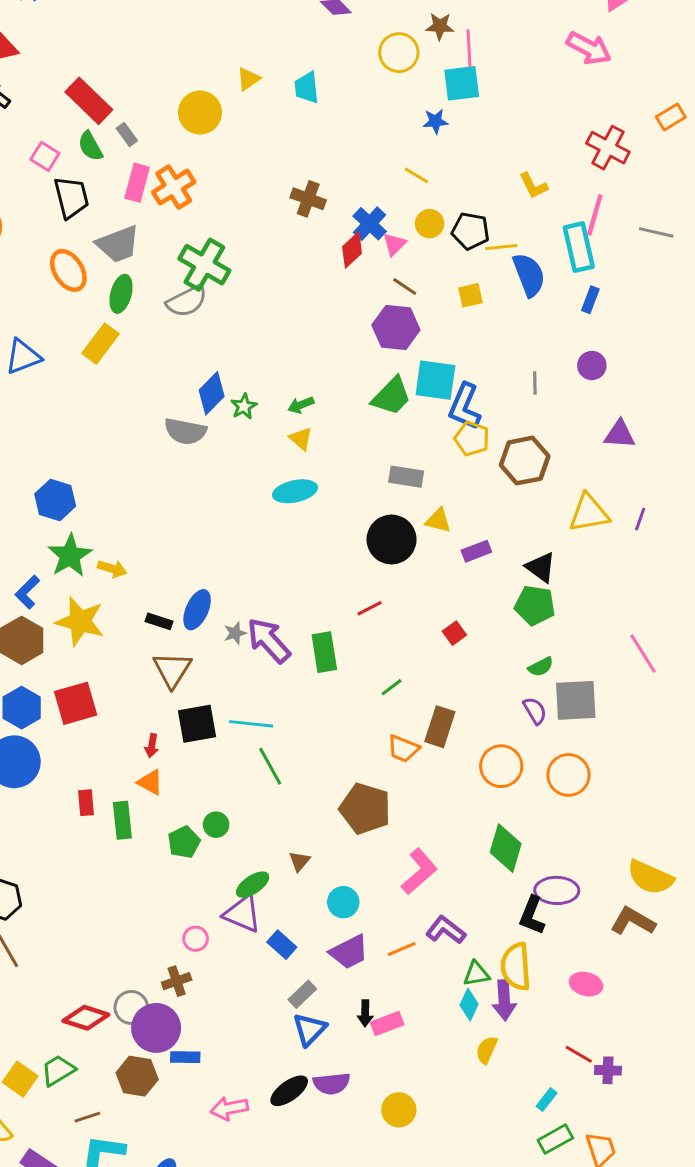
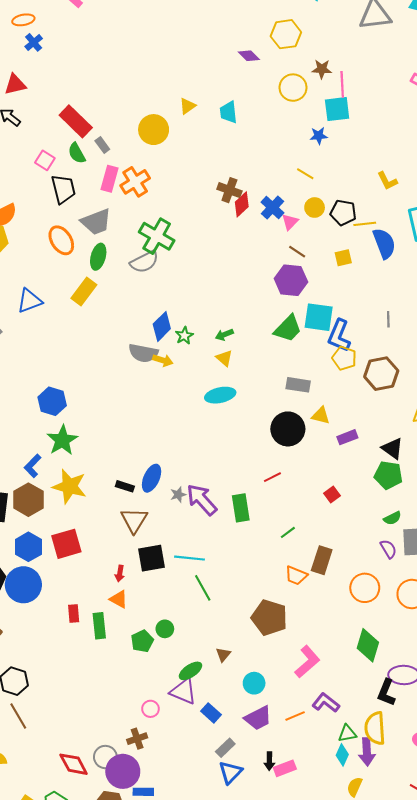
red diamond: (352, 250) -> (242, 204), moved
yellow arrow: (112, 569) -> (163, 360), moved
red diamond: (86, 1018) -> (74, 764), turned 44

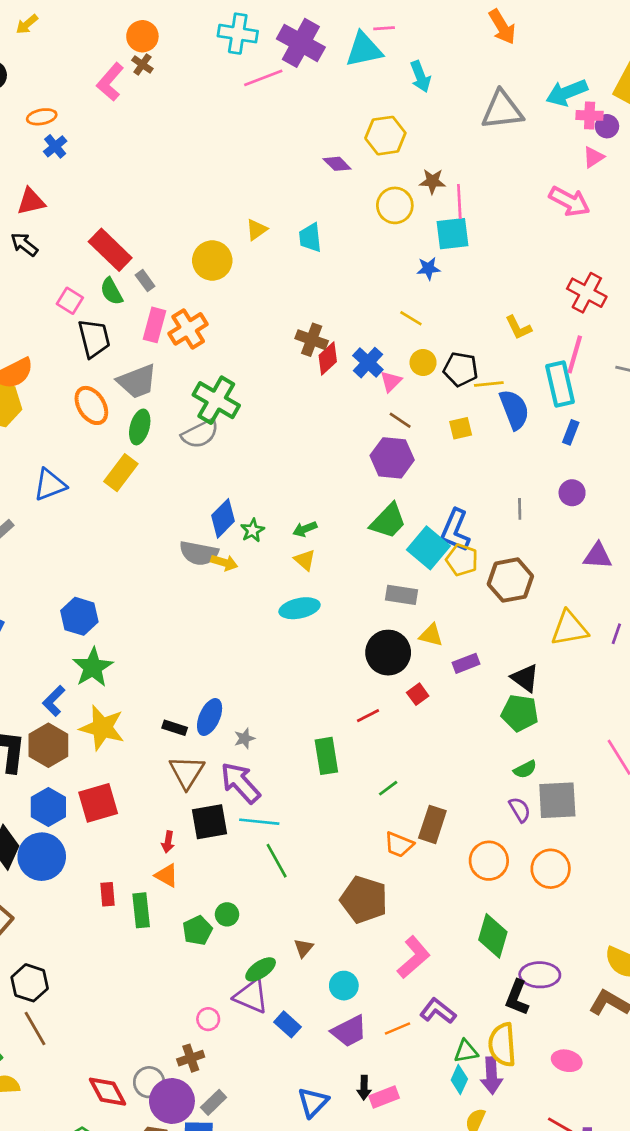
cyan square: (319, 317) -> (428, 548), moved, turned 32
red square: (332, 495) -> (418, 694), moved
purple arrow: (202, 500) -> (240, 783), moved
gray rectangle: (225, 748) -> (214, 1102), moved

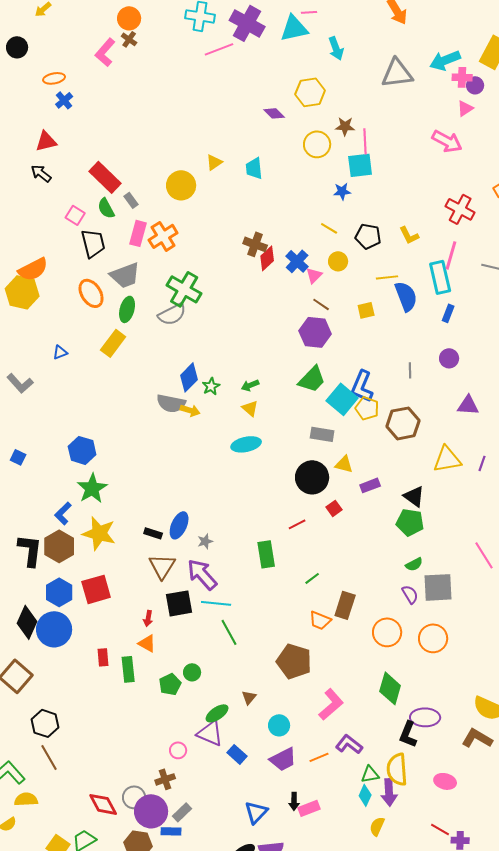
black pentagon: (461, 369) -> (368, 236), moved
blue triangle: (50, 485) -> (60, 352), size x0.6

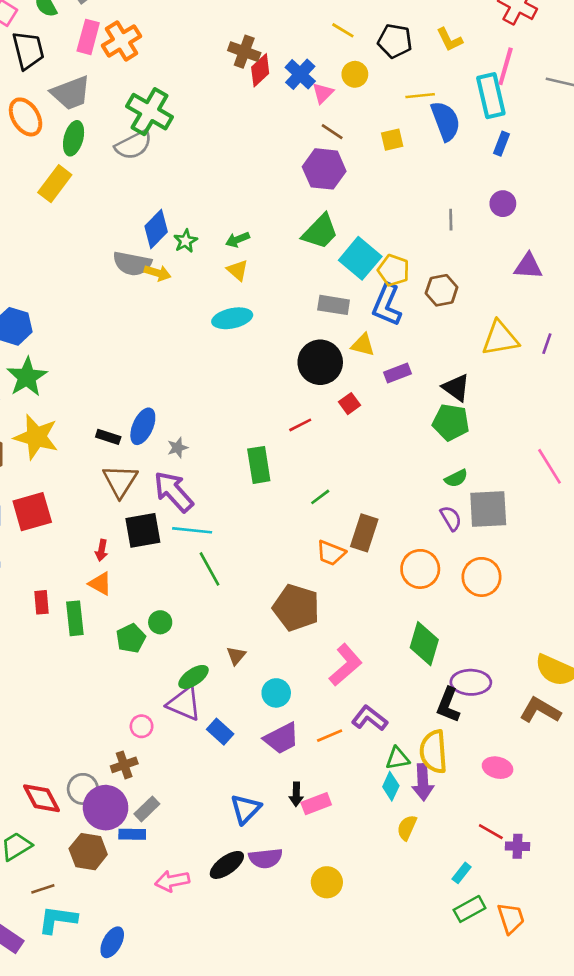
blue L-shape: (362, 386) -> (387, 305), moved
brown hexagon: (403, 423) -> (442, 290), size x0.7

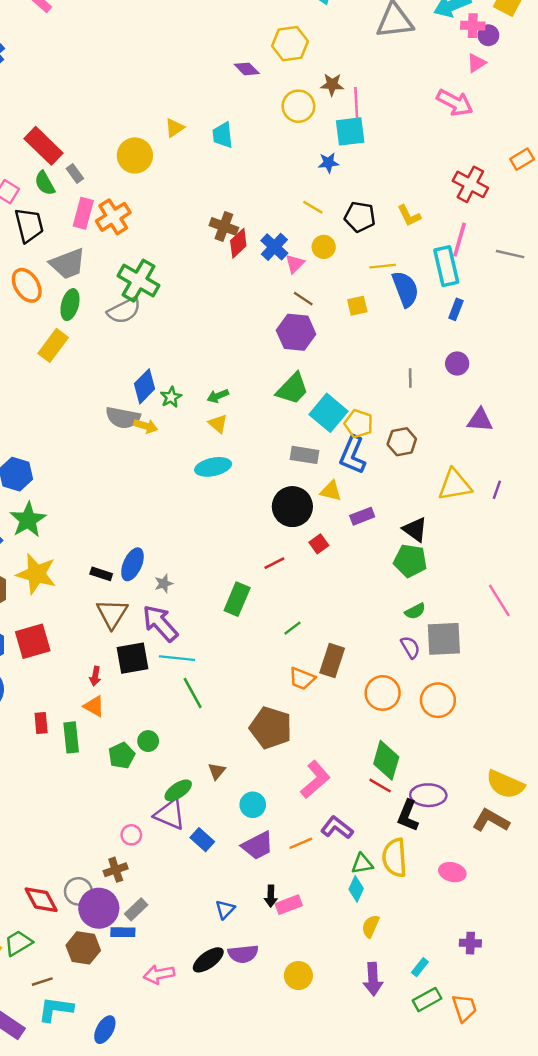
green rectangle: (259, 465) -> (237, 599), turned 32
purple arrow: (423, 782) -> (373, 979), moved
blue triangle: (246, 809) -> (225, 909), size x0.7
red line: (491, 832) -> (380, 786), moved

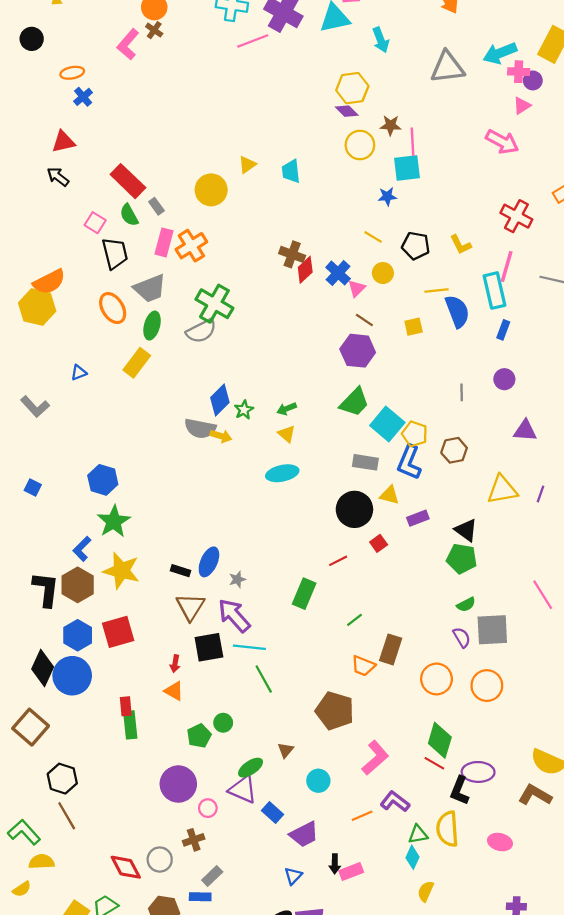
purple diamond: (247, 69) -> (347, 111), moved
green rectangle: (71, 737) -> (130, 725), moved
purple trapezoid: (258, 846) -> (304, 834), moved
purple circle: (99, 908) -> (178, 784), moved

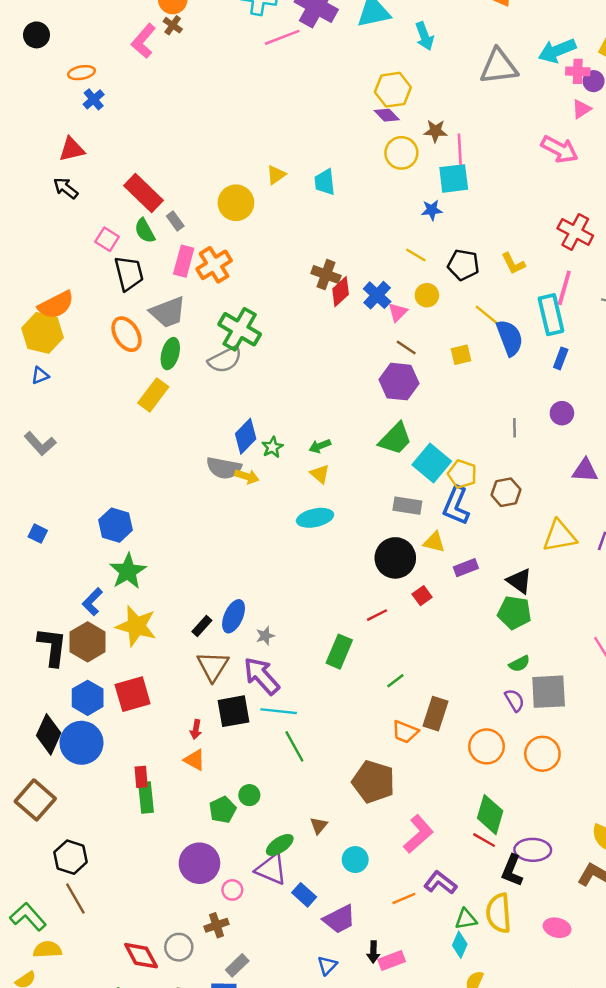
yellow line: (437, 291) -> (487, 315), turned 45
blue triangle: (79, 373) -> (40, 375), moved
black rectangle: (180, 571) -> (202, 626), turned -66

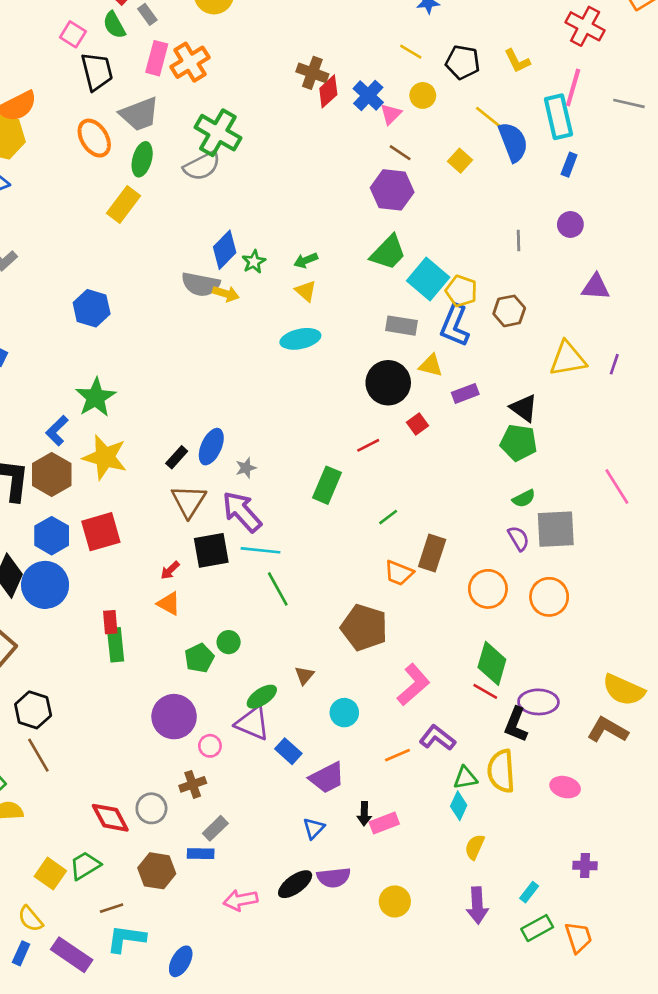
yellow square: (461, 355) -> (460, 161), turned -35
blue hexagon: (116, 525) -> (92, 308), moved
red arrow: (196, 729) -> (170, 570), turned 36

